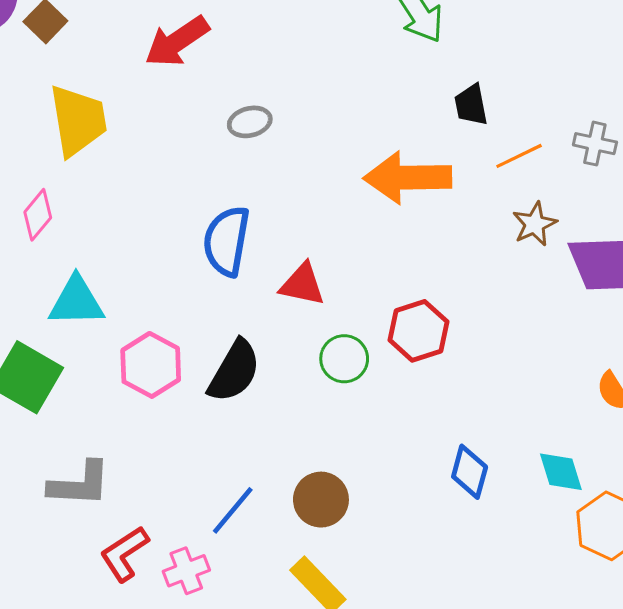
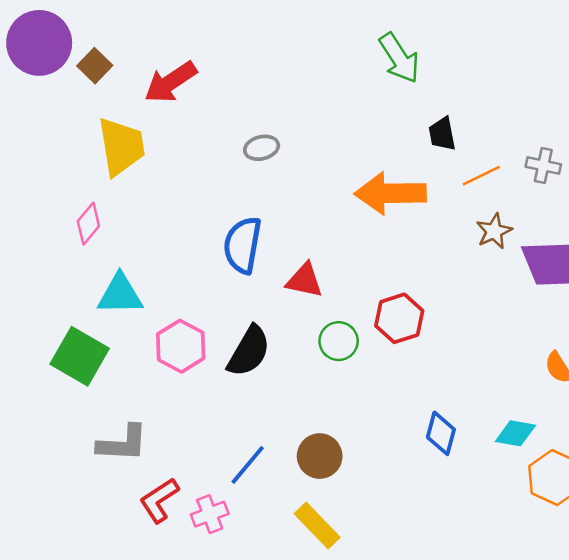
red arrow: (177, 41) -> (171, 82), moved
cyan diamond: (561, 472) -> (515, 433), turned -63

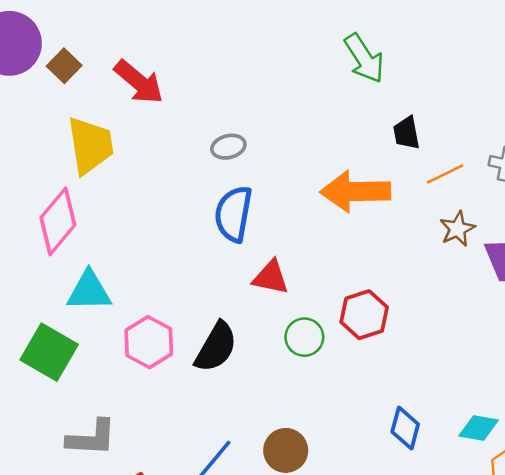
red arrow: (171, 82) -> (139, 82), turned -106
pink diamond: (88, 224) -> (58, 221), size x1.6
blue semicircle: (243, 245) -> (233, 214), moved

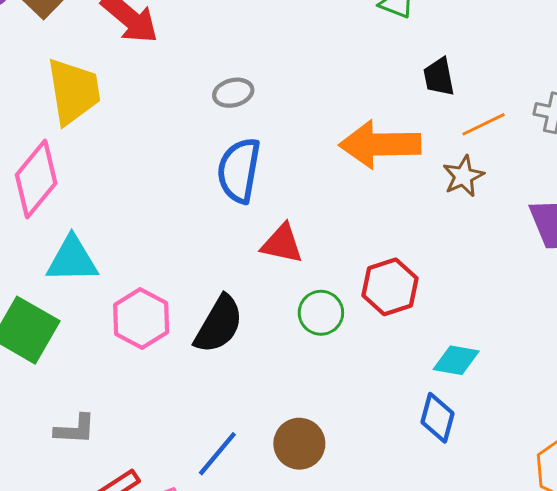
brown star: (457, 229) -> (463, 176), moved
cyan diamond: (479, 428) -> (456, 360), moved
gray L-shape: (92, 438) -> (75, 429), size x0.7

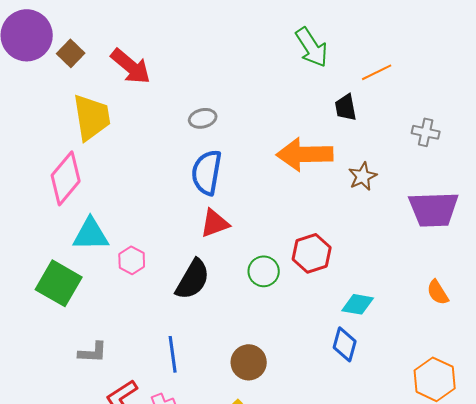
orange line: (484, 124) -> (377, 72), moved
red triangle: (282, 244) -> (215, 223), moved, turned -32
pink hexagon: (141, 319) -> (132, 260), moved, size x0.7
blue line: (217, 454) -> (173, 354), moved, turned -48

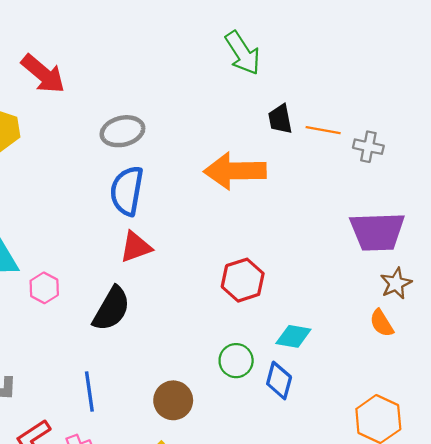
orange line: (377, 72) -> (323, 130), moved, turned 36
gray ellipse: (203, 118) -> (122, 131), size x1.4
brown star: (363, 176) -> (396, 283), moved
green circle: (264, 271) -> (236, 361), moved

